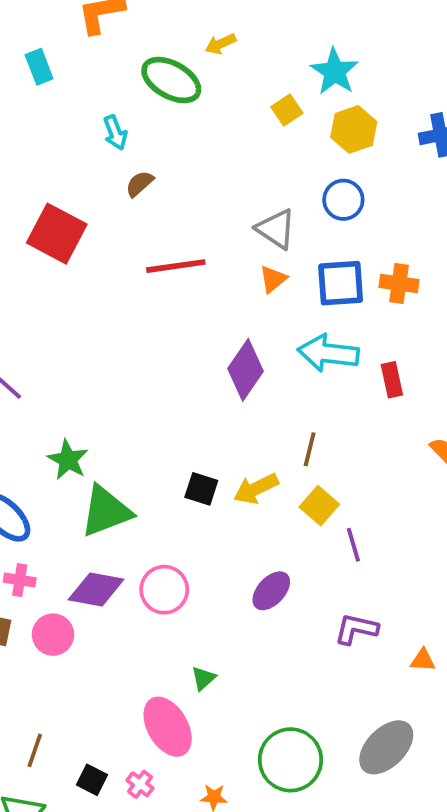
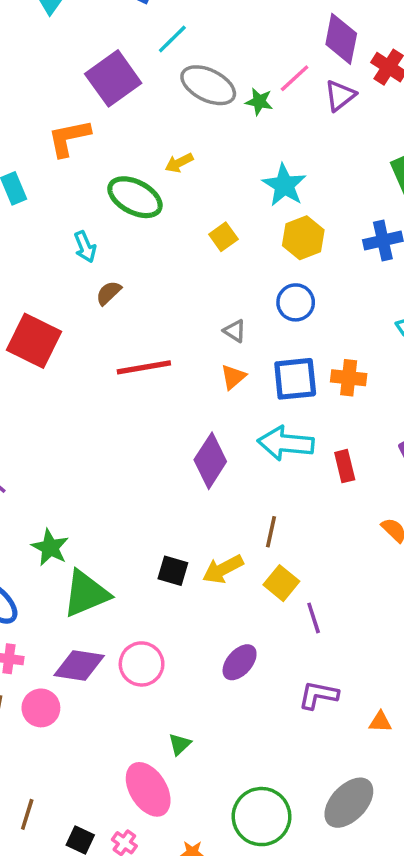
yellow square: (287, 110) -> (223, 237), moved
gray triangle: (276, 229) -> (235, 331), size x0.6

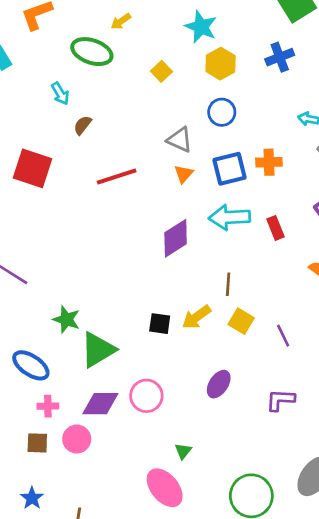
gray triangle: (235, 331) -> (180, 140), size x1.5
purple diamond: (210, 461) -> (176, 238), turned 33
purple line: (314, 618) -> (283, 336), moved

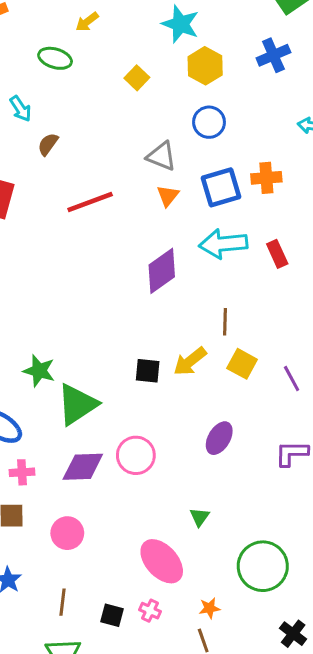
green ellipse: (92, 52) -> (55, 58), size x0.7
pink circle: (77, 439) -> (67, 533), moved
green triangle: (183, 451) -> (200, 517), moved

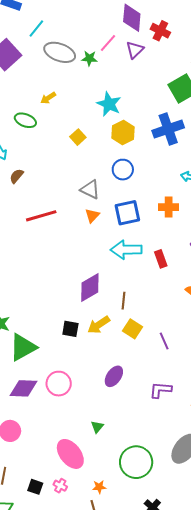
blue cross: (273, 55) -> (168, 129), size x1.4
orange cross: (266, 178) -> (169, 207), moved
purple diamond: (162, 271) -> (90, 288), moved

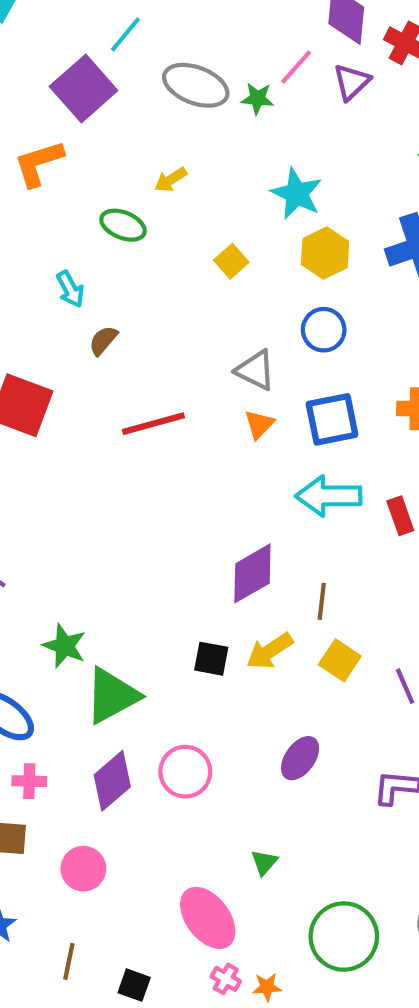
cyan line: (36, 29) -> (125, 34), moved
purple diamond: (23, 388) -> (112, 781), turned -44
pink cross: (60, 486) -> (226, 979), moved

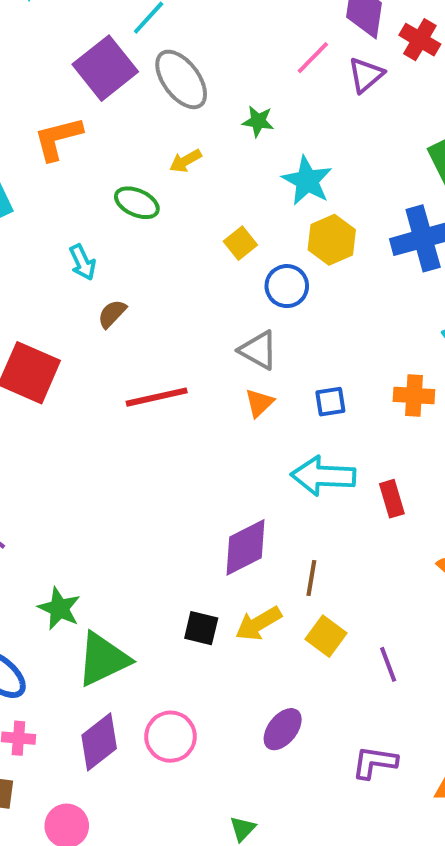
gray ellipse: (196, 85) -> (181, 79), moved, turned 30
green star: (257, 98) -> (258, 121), moved
blue circle: (324, 330) -> (287, 286), moved
blue square: (332, 419) -> (330, 402), size x0.6

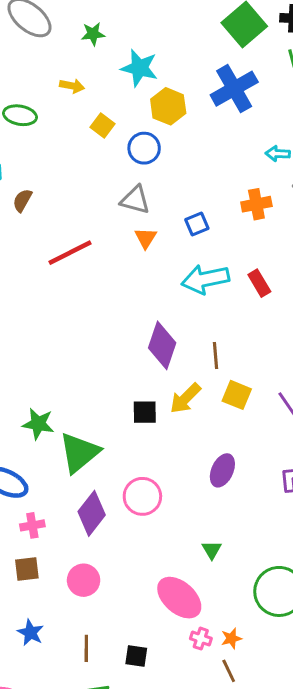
yellow arrow: (185, 161) -> (72, 86), moved, turned -125
purple diamond: (245, 547) -> (162, 345), turned -30

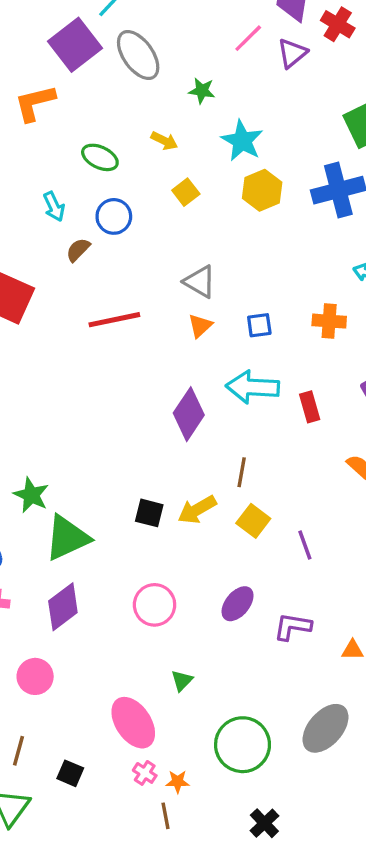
blue circle: (144, 148) -> (114, 216), moved
purple diamond: (162, 345) -> (189, 414), moved
purple ellipse: (222, 470) -> (238, 604), moved
pink circle: (142, 496) -> (155, 605), moved

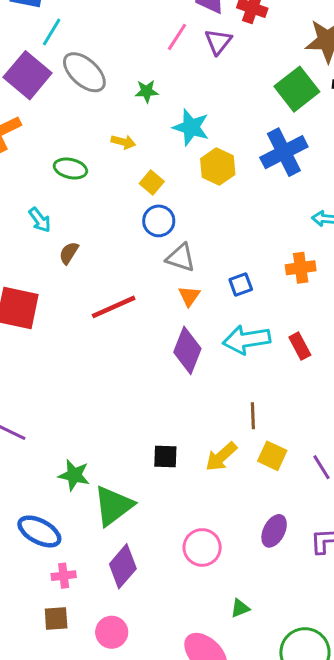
blue circle: (114, 216) -> (159, 221), moved
purple diamond: (189, 414) -> (187, 350), moved
black square: (149, 513) -> (165, 457), moved
green triangle: (182, 681) -> (240, 608), turned 36

